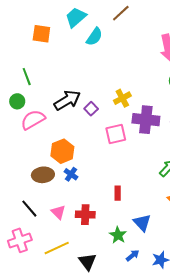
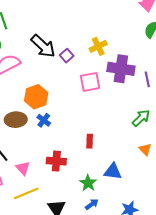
black arrow: (67, 100) -> (43, 46), turned 72
pink triangle: (58, 212) -> (23, 168), moved
blue triangle: (142, 223) -> (113, 171), turned -42
blue arrow: (133, 255) -> (92, 204), moved

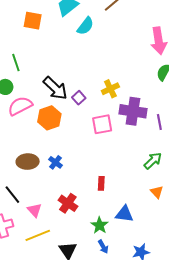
orange hexagon: (36, 97) -> (49, 118), moved
red cross: (56, 161) -> (68, 203), turned 30
blue arrow: (92, 204) -> (103, 247), turned 96

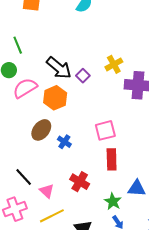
pink square: (102, 124) -> (105, 130), moved
brown ellipse: (28, 162) -> (41, 130), moved, turned -45
red rectangle: (101, 183) -> (112, 159), size x1.5

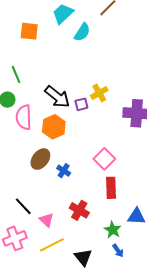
yellow cross: (114, 64) -> (99, 93), moved
purple square: (83, 76) -> (81, 104), turned 32
pink semicircle: (25, 88) -> (24, 117), turned -60
pink square: (105, 130) -> (104, 159), turned -30

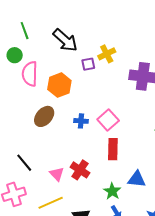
black arrow: (57, 97) -> (65, 40), moved
blue cross: (64, 171) -> (81, 121), moved, turned -32
pink triangle: (46, 220) -> (57, 174), moved

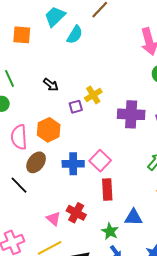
black arrow: (65, 40) -> (51, 85), size x0.6
pink semicircle: (30, 74) -> (19, 137), moved
blue cross: (81, 121) -> (73, 164), size x1.5
black line: (24, 163) -> (19, 185), moved

